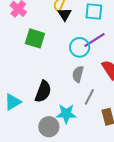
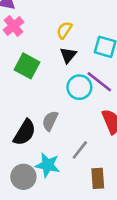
black triangle: (65, 14) -> (68, 55), moved
purple line: (95, 40) -> (99, 82), turned 60
gray semicircle: (78, 74) -> (50, 121), moved

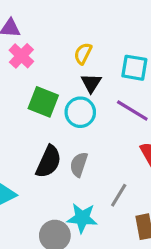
cyan circle: (79, 87) -> (80, 112), moved
black semicircle: (25, 132) -> (49, 162), moved

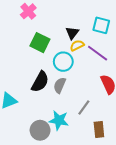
yellow semicircle: (83, 54) -> (77, 45), moved, turned 32
cyan circle: (80, 112) -> (63, 62), moved

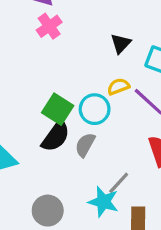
black triangle: (72, 33) -> (121, 43), moved
green square: (40, 43) -> (58, 109), moved
cyan star: (59, 120) -> (103, 202), moved

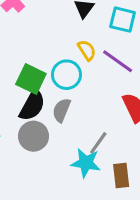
yellow semicircle: (118, 87) -> (87, 50), turned 85
gray circle: (48, 211) -> (34, 136), moved

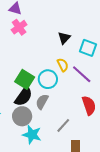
cyan star: (86, 163) -> (32, 135), moved

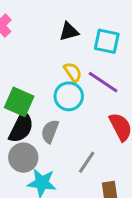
black triangle: (64, 38) -> (69, 32), turned 40
cyan circle: (48, 79) -> (69, 96), moved

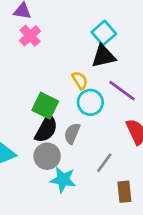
black triangle: (69, 32) -> (103, 56), moved, size x1.4
cyan square: (107, 41) -> (104, 33), moved, turned 35
yellow semicircle: (73, 72) -> (80, 80), moved

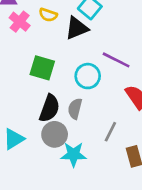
black triangle: (103, 56) -> (77, 28), moved
yellow semicircle: (80, 80) -> (48, 15), moved, turned 150
green square: (45, 106) -> (42, 68), moved

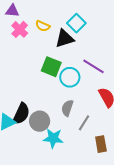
green square: (42, 68) -> (51, 67), moved
black semicircle: (49, 108) -> (21, 114), moved
gray semicircle: (75, 109) -> (67, 108), moved

